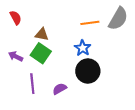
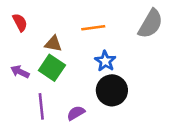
orange line: (90, 23) -> (93, 28), moved

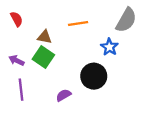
blue star: (105, 61) -> (109, 47), moved
purple line: (41, 106) -> (21, 90), moved

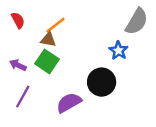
orange line: (78, 24) -> (56, 25), moved, turned -30
purple line: (21, 90) -> (23, 97), turned 35
purple semicircle: (64, 95) -> (69, 103), size x1.5

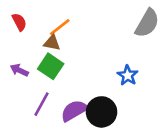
blue star: (118, 51) -> (128, 75), moved
black circle: (102, 82) -> (102, 112), moved
purple line: (23, 97) -> (42, 104), moved

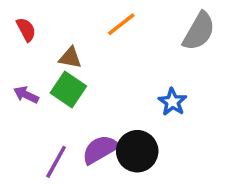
orange line: (60, 27) -> (121, 24), moved
purple line: (42, 104) -> (56, 162), moved

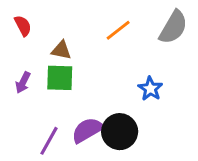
orange line: (121, 24) -> (118, 30), moved
green square: (68, 89) -> (60, 78), turned -32
purple arrow: (26, 95) -> (23, 82), turned -90

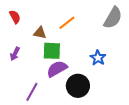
orange line: (118, 30) -> (67, 23), moved
green square: (60, 78) -> (52, 51), moved
purple semicircle: (87, 130) -> (57, 69), moved

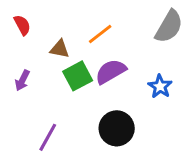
green square: (52, 51) -> (78, 76), turned -30
blue star: (98, 58) -> (160, 86), moved
purple semicircle: (57, 69) -> (111, 71), moved

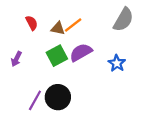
red semicircle: (22, 25) -> (32, 23), moved
brown triangle: (60, 49) -> (58, 28), moved
black circle: (117, 128) -> (58, 97), moved

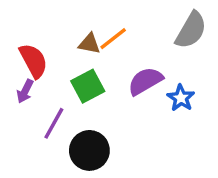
red semicircle: (32, 23) -> (34, 61), moved, size x1.5
purple semicircle: (81, 52) -> (145, 81), moved
purple line: (35, 100) -> (54, 123), moved

